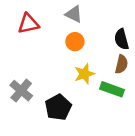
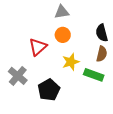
gray triangle: (74, 14) -> (62, 12), turned -35
red triangle: (28, 24) -> (38, 47), moved, turned -30

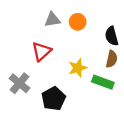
gray triangle: (62, 12) -> (52, 20), moved
orange circle: (63, 35) -> (78, 22), moved

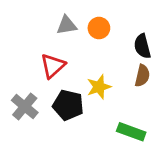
green rectangle: (103, 82) -> (131, 132), moved
black pentagon: (53, 99) -> (68, 105), moved, turned -30

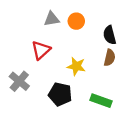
yellow star: (99, 87) -> (76, 66), turned 30
black pentagon: (68, 105) -> (60, 94), moved

